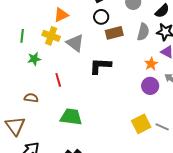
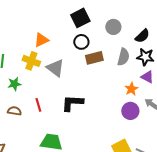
black L-shape: (100, 66) -> (72, 103), moved
brown semicircle: (31, 98) -> (14, 111), moved

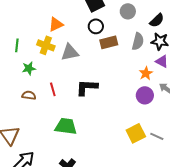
gray triangle: (55, 68) -> (70, 52), turned -48

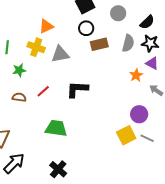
red line: (53, 89) -> (43, 91), turned 64
purple circle: (145, 95) -> (139, 114), moved

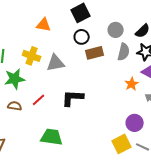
gray circle: (118, 13) -> (116, 30), moved
orange triangle: (46, 26) -> (44, 25), moved, turned 35
green star: (19, 70) -> (15, 79), size x1.5

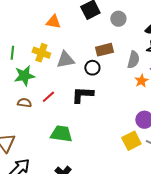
gray circle: (116, 30) -> (118, 19), moved
black circle: (82, 37) -> (92, 68), moved
gray semicircle: (124, 52) -> (133, 60), moved

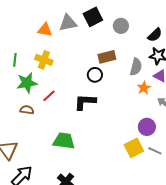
orange triangle: (53, 22) -> (45, 30), moved
gray triangle: (65, 60) -> (68, 23), moved
red line: (48, 97) -> (49, 96), moved

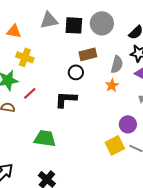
black square: (93, 17) -> (74, 25), moved, turned 30
gray circle: (121, 26) -> (102, 23), size x1.5
orange triangle: (45, 30) -> (14, 31), moved
orange star: (144, 88) -> (112, 85), moved

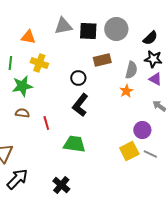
black circle: (76, 72) -> (78, 78), moved
red line: (30, 93) -> (46, 123), moved, turned -64
black L-shape: (66, 99) -> (80, 105), turned -55
green trapezoid: (45, 138) -> (74, 144), moved

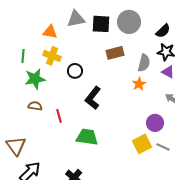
orange triangle: (28, 37) -> (50, 32), moved
black circle: (78, 78) -> (75, 71), moved

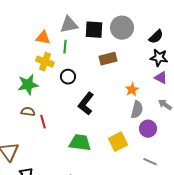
green line: (23, 56) -> (65, 47), moved
gray semicircle: (144, 63) -> (137, 110), moved
red line: (59, 116) -> (43, 122), moved
yellow square: (142, 144) -> (118, 142), moved
gray line: (163, 147) -> (150, 162), moved

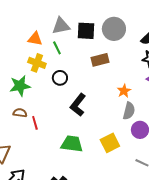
green line: (65, 47) -> (57, 48), turned -32

